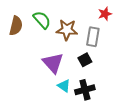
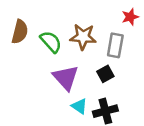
green semicircle: (42, 20) -> (51, 42), moved

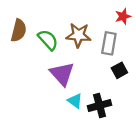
black square: (105, 74) -> (119, 70), moved

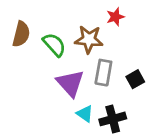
red star: (123, 16) -> (115, 17), moved
gray rectangle: (109, 43) -> (103, 73), moved

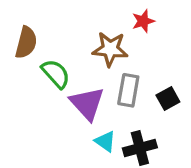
green semicircle: (54, 45) -> (56, 74), moved

